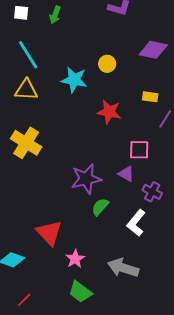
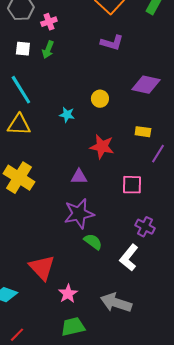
white square: (21, 13) -> (23, 49), moved
cyan star: (74, 80) -> (67, 115), size x0.6
purple triangle: (126, 174) -> (79, 177), moved, turned -30
green semicircle: (100, 207) -> (93, 242), turned 84
green trapezoid: (80, 292) -> (73, 327), turned 130

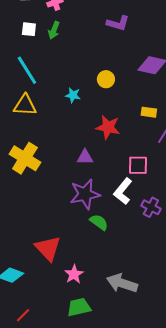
white L-shape: (129, 258) -> (123, 191), moved

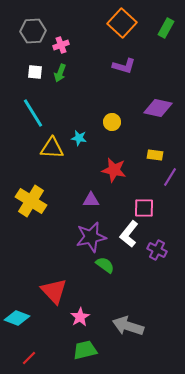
yellow triangle: (25, 105) -> (52, 148), moved

